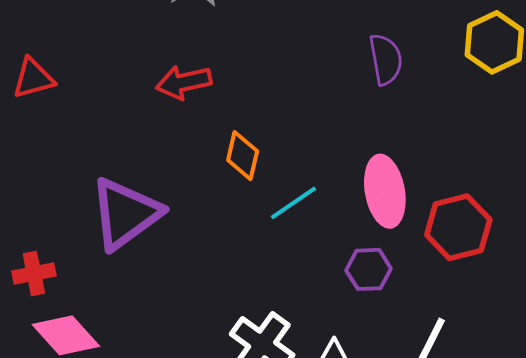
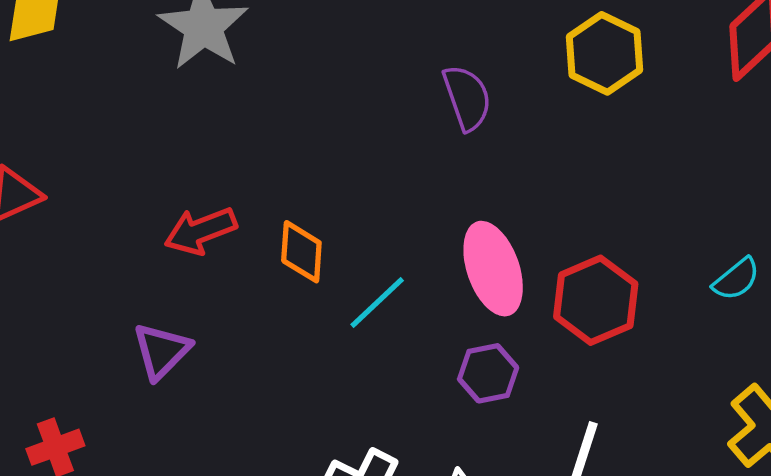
red arrow: (184, 82) -> (201, 231), moved
purple triangle: (125, 214) -> (162, 351), size x0.6

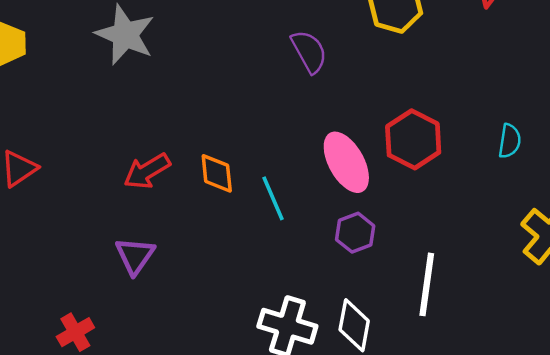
cyan semicircle: (736, 279) -> (510, 141), turned -32
red hexagon: (596, 300) -> (413, 139), moved
cyan line: (377, 303) -> (273, 198), turned -60

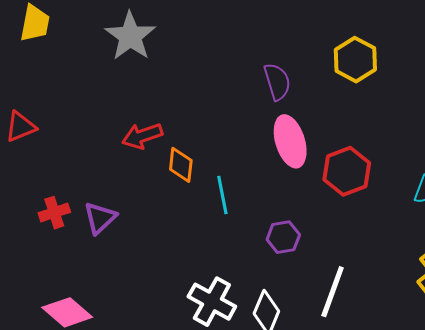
pink ellipse: (346, 162) -> (290, 141), moved
red arrow: (147, 171) -> (142, 136), moved
red cross: (75, 332) -> (54, 213), moved

